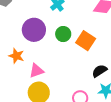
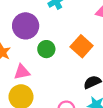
green circle: (63, 34) -> (46, 49), moved

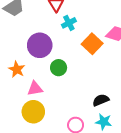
orange square: (82, 46) -> (92, 44), moved

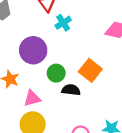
orange square: (92, 44) -> (90, 70), moved
black semicircle: (101, 100) -> (71, 90), moved, turned 35

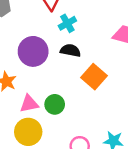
green circle: (56, 73) -> (55, 104), moved
black semicircle: (71, 90) -> (70, 50), moved

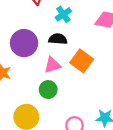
cyan cross: (67, 23) -> (63, 14), moved
pink triangle: (29, 104) -> (52, 65), moved

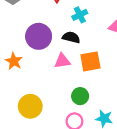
orange square: (82, 61) -> (90, 61), turned 35
green circle: (48, 90) -> (80, 96), moved

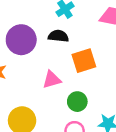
pink triangle: (62, 61) -> (52, 80), moved

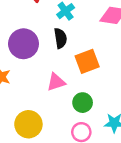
black semicircle: (58, 36) -> (60, 38), turned 78

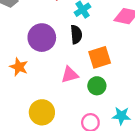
green circle: (83, 103) -> (97, 86), moved

